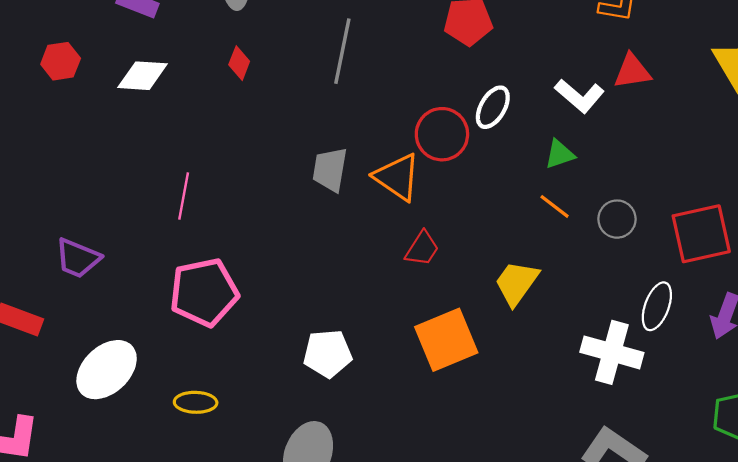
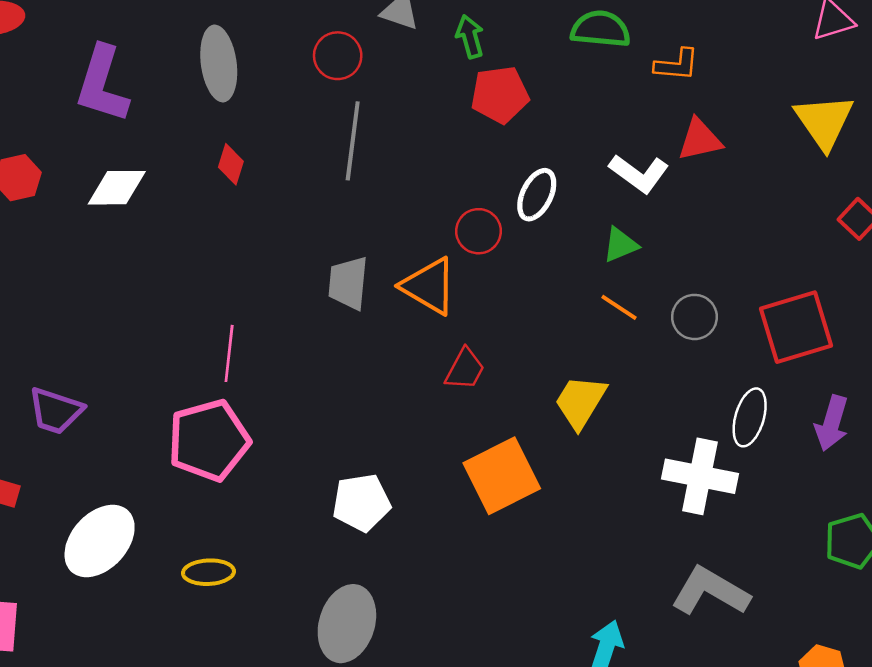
red circle: (442, 134) -> (479, 231), size x0.7
pink line: (184, 196) -> (229, 353), moved

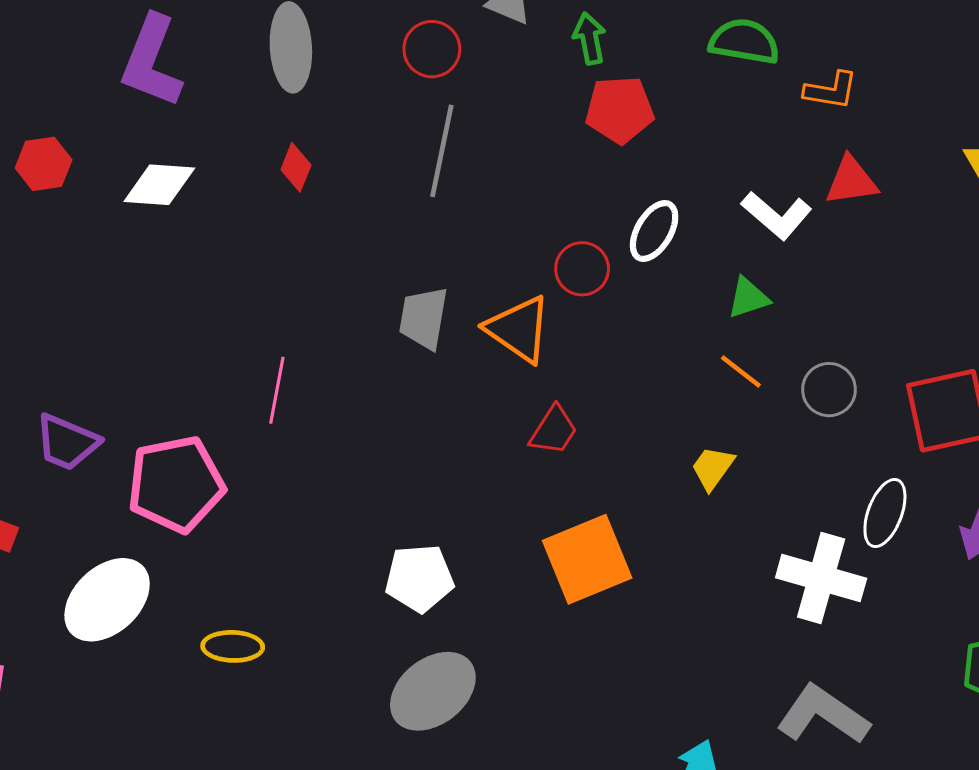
yellow trapezoid: (580, 402) -> (713, 468), moved, size x0.7
pink pentagon: (209, 440) -> (176, 484), moved
gray ellipse: (347, 624) -> (433, 691), moved, turned 30

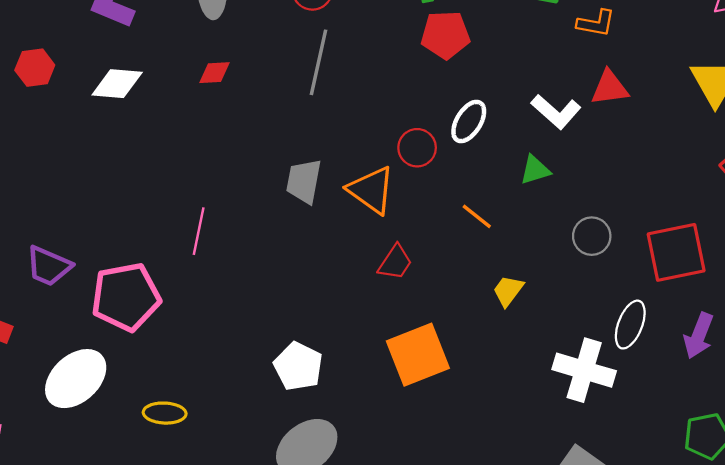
red diamond: (296, 167) -> (214, 73), turned 64
orange line: (741, 371) -> (477, 216), moved
white pentagon: (419, 578) -> (298, 366), turned 30

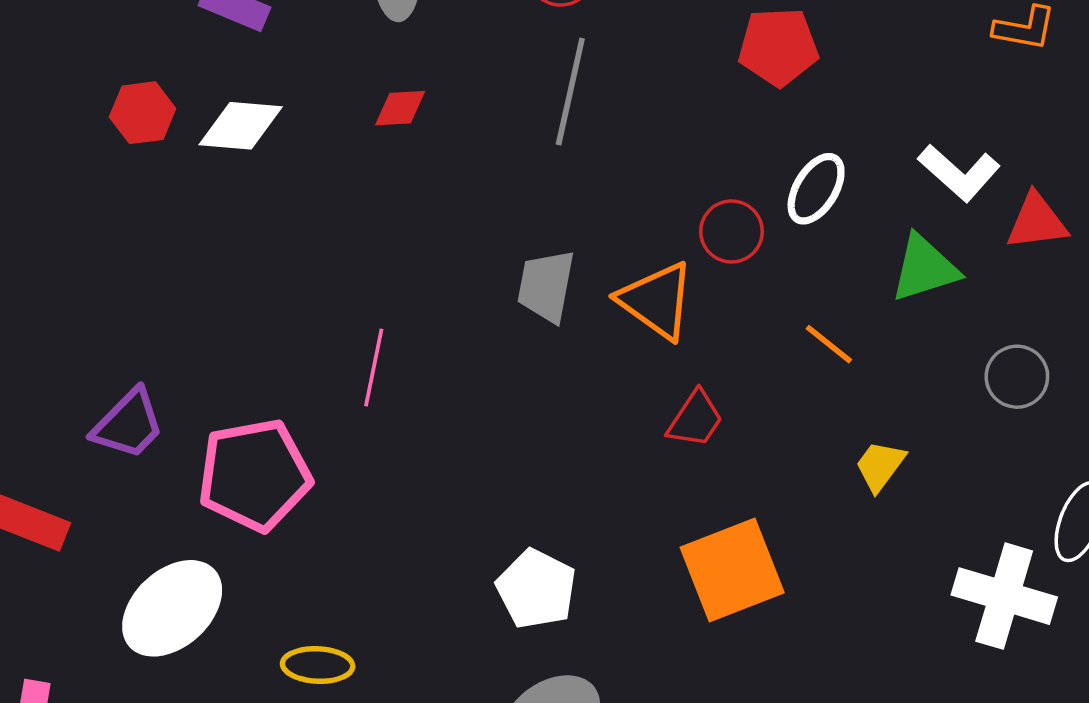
red hexagon: (35, 68) -> (143, 113), moved
red triangle: (610, 88) -> (1037, 222), moved
green triangle: (535, 170) -> (925, 268), size x1.4
purple trapezoid: (49, 266) -> (128, 424), turned -69

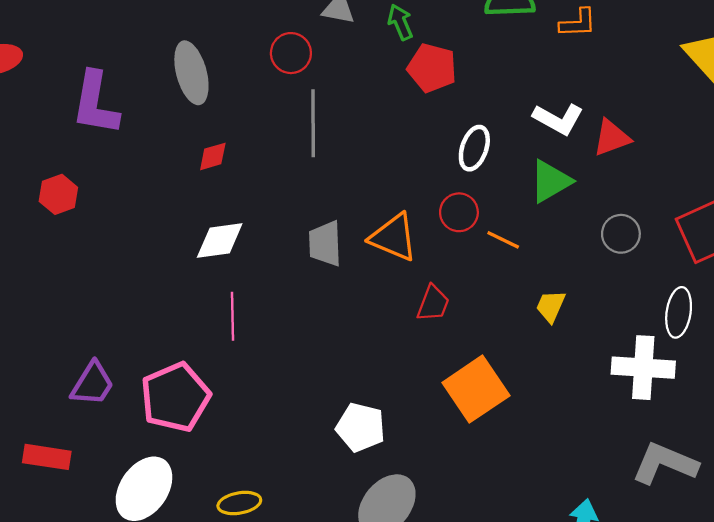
red pentagon: (778, 47) -> (432, 68), turned 30
white diamond: (241, 126) -> (220, 241), moved
red circle: (732, 231) -> (459, 212), moved

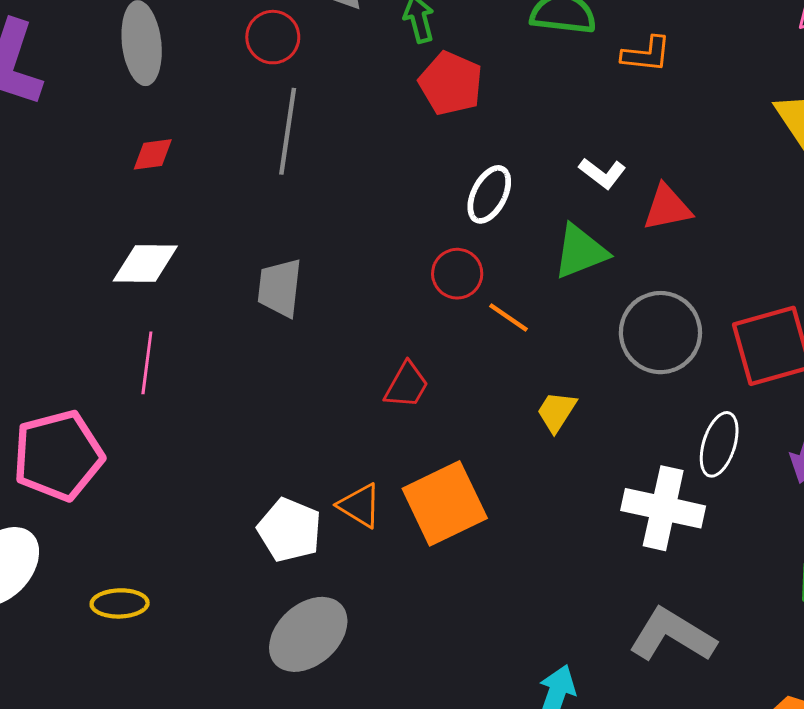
white L-shape: (558, 119) -> (602, 173), size x0.7
gray circle: (621, 234) -> (660, 333), size x1.6
orange triangle: (394, 237) -> (360, 506), moved, size x0.7

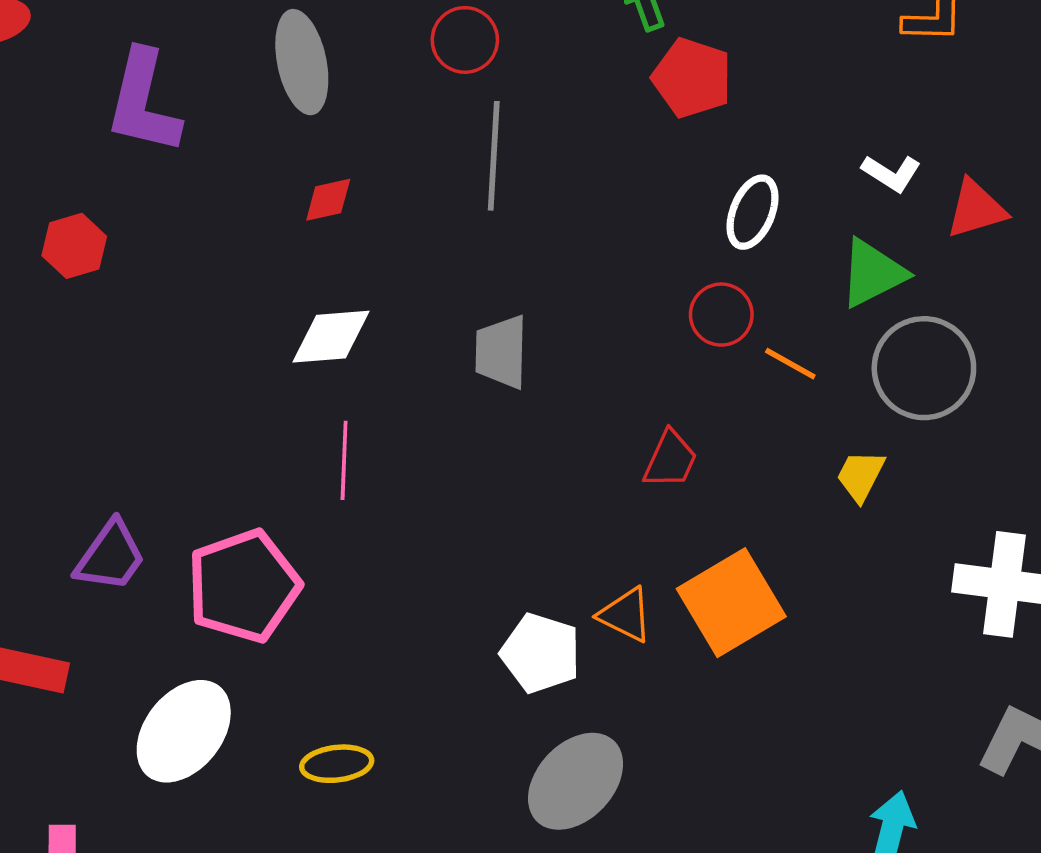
gray circle: (660, 333) -> (924, 368), moved

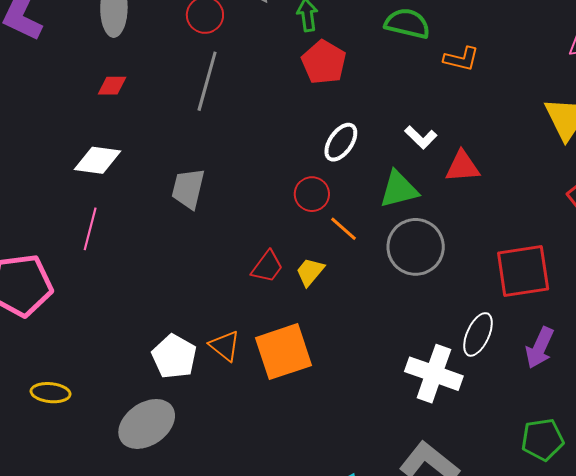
yellow trapezoid: (861, 476) -> (310, 272), moved
gray ellipse: (576, 781) -> (147, 424), moved

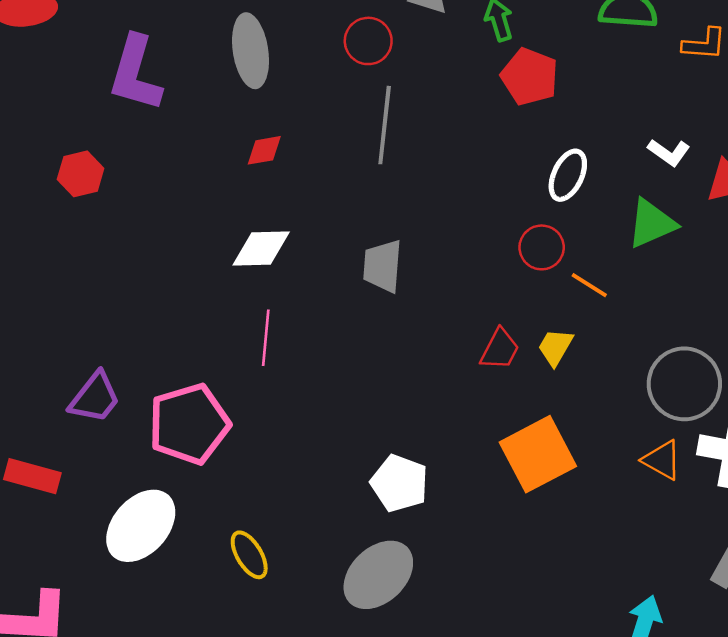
gray circle: (416, 247) -> (684, 384), moved
orange triangle: (225, 346) -> (662, 460), moved
yellow ellipse: (51, 393) -> (249, 555), turned 63

